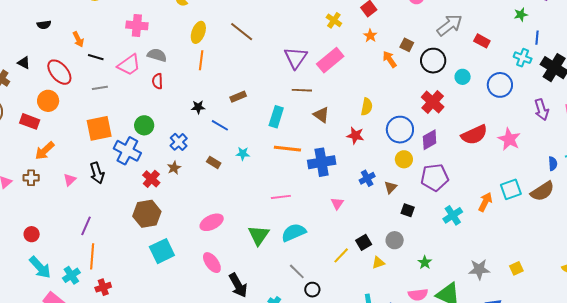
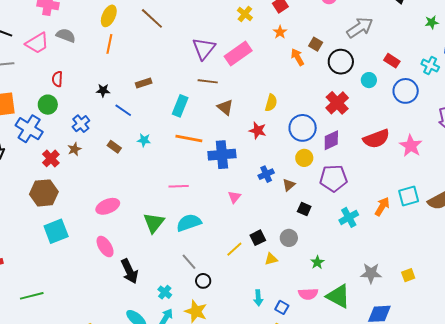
red rectangle: (482, 41) -> (392, 61), moved
red semicircle: (157, 81) -> (57, 79), moved

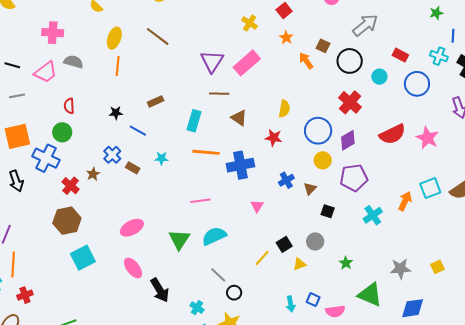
blue cross: (81, 124) -> (112, 155), moved
pink semicircle: (308, 294) -> (335, 311), moved
blue square: (282, 307) -> (313, 300), moved

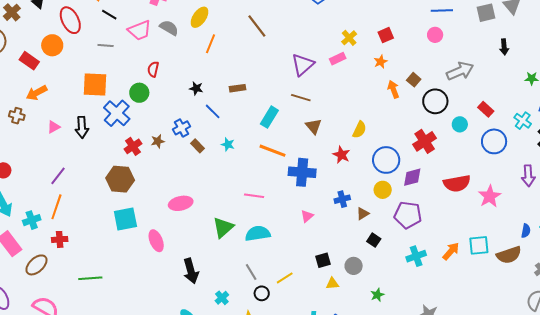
yellow ellipse: (114, 38) -> (200, 17), moved
pink rectangle: (247, 63) -> (338, 59), moved, size x0.6
yellow line: (262, 258) -> (285, 278), moved
pink ellipse: (133, 268) -> (156, 241), moved

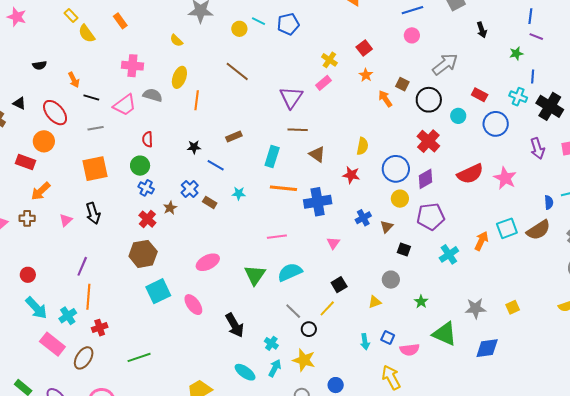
blue cross: (117, 113) -> (146, 188), moved, size x0.6
black square: (323, 260) -> (339, 285), moved

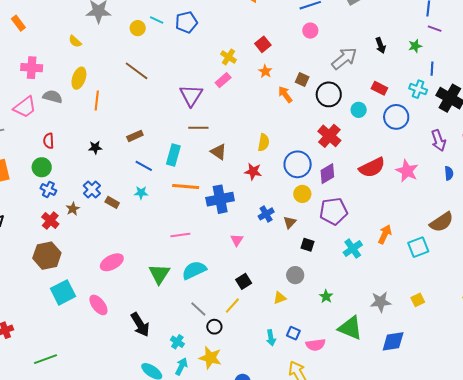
black arrow: (482, 30) -> (381, 46), moved
blue line: (216, 165) -> (144, 166), moved
blue semicircle: (549, 202) -> (449, 173), moved
cyan square: (507, 228) -> (418, 247), moved

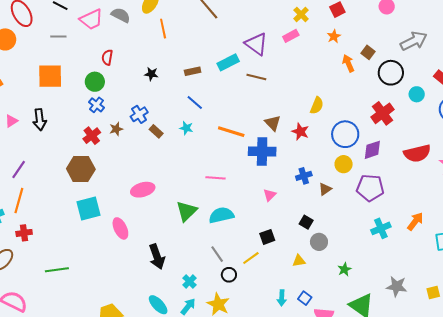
purple triangle: (191, 95) -> (256, 44), turned -40
orange line: (97, 101) -> (163, 29), turned -30
brown triangle: (219, 152) -> (273, 123), moved
cyan rectangle: (173, 155) -> (228, 62), moved, turned 35
black square: (308, 245) -> (306, 222), moved

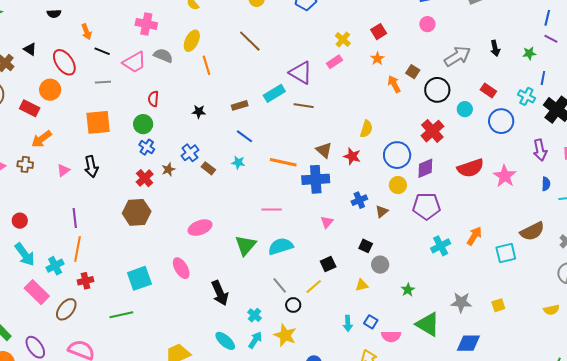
purple line: (19, 169) -> (75, 218), turned -36
cyan square: (89, 209) -> (139, 278), moved

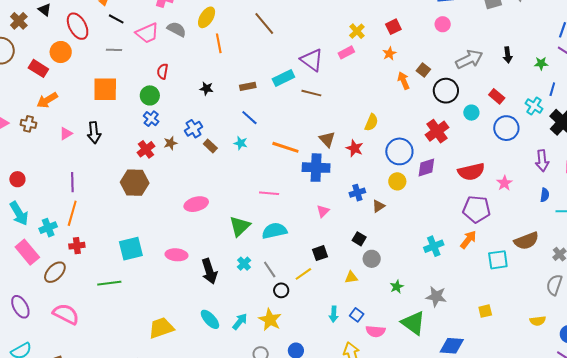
pink star: (505, 176) -> (504, 183), size x0.7
purple pentagon: (427, 206) -> (477, 209), moved
pink ellipse: (181, 268) -> (176, 255), moved, turned -60
gray star: (461, 302) -> (436, 296), moved
cyan cross: (254, 315) -> (244, 264), moved

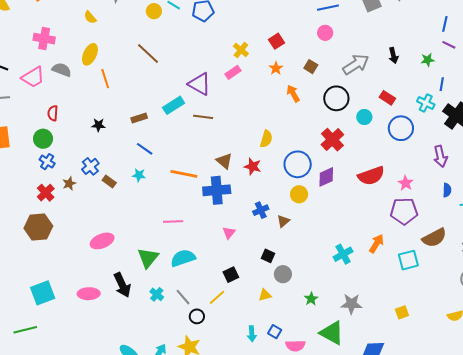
brown square: (423, 70) -> (311, 67), moved
purple pentagon: (477, 209) -> (404, 211), moved
black arrow: (209, 271) -> (122, 285), moved

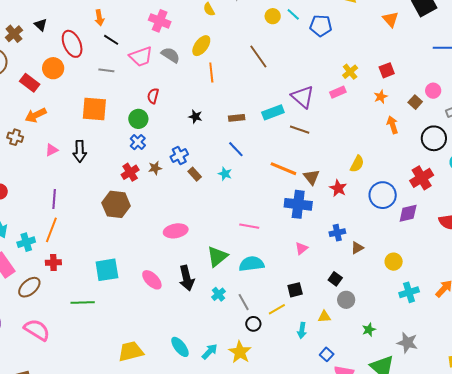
pink circle: (325, 33) -> (433, 91), moved
orange line: (184, 174) -> (283, 169), moved
yellow circle: (299, 194) -> (394, 262), moved
pink ellipse: (89, 294) -> (152, 280), turned 35
cyan arrow: (252, 334) -> (302, 330), moved

